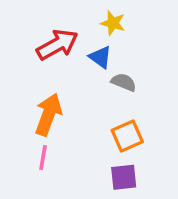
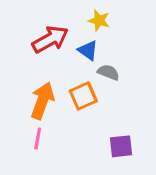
orange square: (127, 136) -> (83, 96), moved
purple square: (124, 177) -> (121, 146), moved

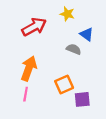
blue triangle: (88, 50) -> (87, 34), moved
orange square: (83, 96) -> (64, 84), moved

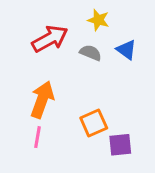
gray semicircle: (74, 49) -> (91, 53), moved

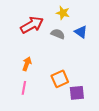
orange arrow: (42, 100) -> (27, 64), size x0.6

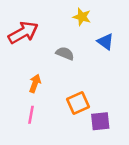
red arrow: (32, 25) -> (23, 33), moved
gray semicircle: (58, 34) -> (65, 53), moved

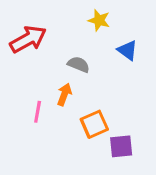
orange arrow: (35, 83) -> (64, 94), moved
pink line: (31, 115) -> (38, 112), moved

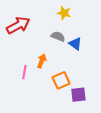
blue triangle: (127, 50) -> (75, 44), moved
gray semicircle: (79, 64) -> (58, 36), moved

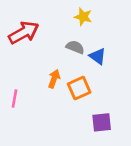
pink line: (24, 72) -> (14, 99), moved
orange square: (61, 80) -> (79, 88), moved

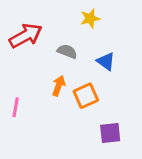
yellow star: (83, 17) -> (90, 18), turned -30
gray semicircle: (75, 47) -> (67, 51), moved

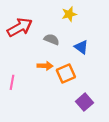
orange arrow: (59, 86) -> (45, 66), turned 72
purple square: (110, 133) -> (85, 102), turned -35

